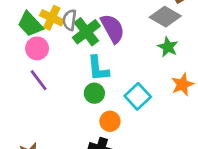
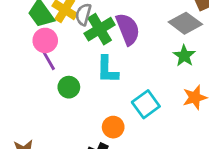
purple line: (39, 80) -> (48, 59), moved
green circle: (94, 93) -> (69, 87), moved

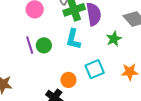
green star: (184, 56) -> (114, 39), moved
purple line: (48, 59) -> (30, 45), moved

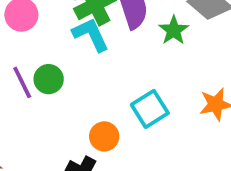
cyan L-shape: (73, 39) -> (91, 35), moved, turned 150
green star: (114, 39) -> (174, 30), moved

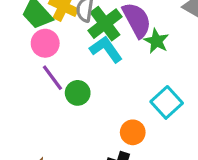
green star: (174, 30) -> (156, 41), moved
purple line: (22, 82) -> (52, 78), moved

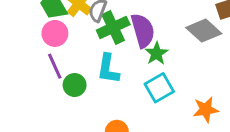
cyan L-shape: (106, 49) -> (108, 69), moved, turned -148
cyan square: (167, 102) -> (159, 88), moved

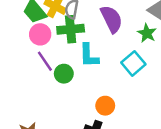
green cross: (113, 27) -> (71, 29), moved, turned 30
green star: (156, 53) -> (147, 33), moved

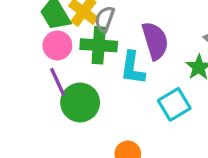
cyan L-shape: (89, 56) -> (133, 68), moved
green circle: (64, 74) -> (80, 102), size x1.5

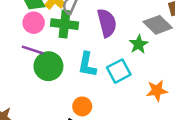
cyan L-shape: (133, 68) -> (87, 65), moved
purple line: (58, 82) -> (32, 50), turned -50

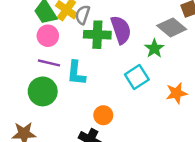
green cross: (65, 24) -> (97, 35), moved
cyan L-shape: (87, 65) -> (76, 73), moved
green circle: (48, 66) -> (43, 91), moved

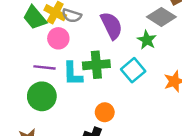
gray semicircle: (83, 15) -> (72, 16), turned -84
green cross: (97, 35) -> (96, 65), moved
pink circle: (48, 36) -> (58, 38), moved

